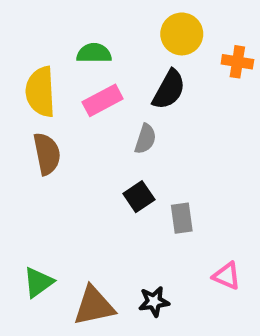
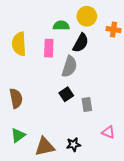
green semicircle: (94, 53) -> (61, 25), moved
pink rectangle: (103, 100) -> (49, 48), turned -60
gray semicircle: (145, 139) -> (69, 67), size x1.5
brown semicircle: (47, 154) -> (16, 98), moved

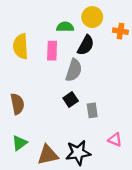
black star: (73, 145) -> (78, 153), size x1.6

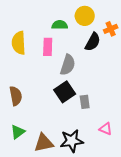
orange cross: (120, 31) -> (111, 29), turned -32
black semicircle: (86, 45) -> (93, 42), moved
black square: (71, 100) -> (65, 92), size x1.5

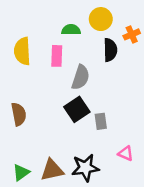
black semicircle: (93, 42) -> (110, 50), turned -30
green triangle: (18, 132) -> (21, 172), moved

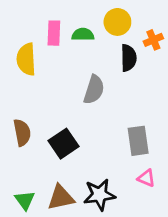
pink rectangle: (57, 56) -> (54, 33), moved
black square: (77, 109) -> (64, 144), moved
gray rectangle: (101, 121) -> (138, 141), moved, size x1.5
green triangle: (21, 172) -> (25, 200), turned -30

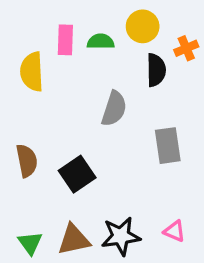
gray rectangle: (138, 141) -> (168, 146), moved
pink triangle: (146, 178) -> (174, 231), moved

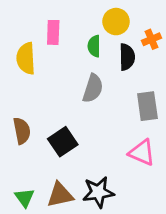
green semicircle: (101, 42) -> (94, 46), moved, turned -90
gray rectangle: (168, 146) -> (147, 106), moved
pink triangle: (174, 231) -> (142, 153), moved, size x1.5

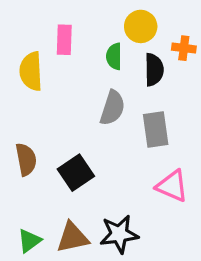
orange cross: (152, 39) -> (184, 48), turned 30
gray rectangle: (147, 106) -> (156, 129), moved
green triangle: (25, 198) -> (29, 241), turned 30

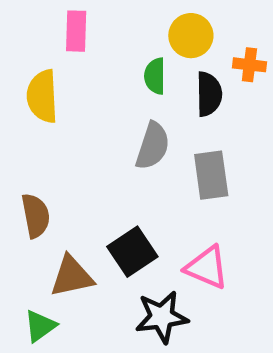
pink rectangle: (64, 40) -> (76, 31), moved
black square: (76, 173) -> (132, 252), moved
pink triangle: (172, 186) -> (207, 267), moved
brown triangle: (73, 237) -> (72, 276), moved

